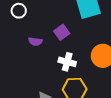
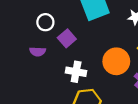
white circle: (19, 11) -> (45, 22), moved

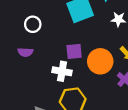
purple square: (67, 38) -> (74, 51), moved, turned 35

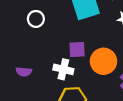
purple semicircle: (25, 52) -> (24, 72), moved

